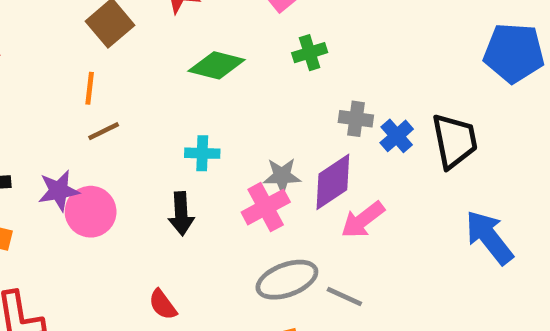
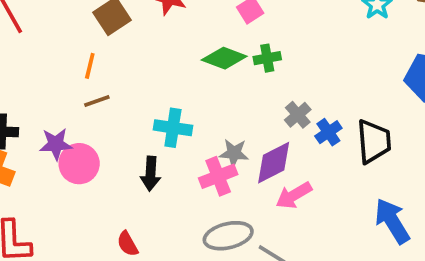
green diamond: (217, 65) -> (224, 58), moved
gray cross: (356, 119) -> (298, 115), turned 35
cyan cross: (202, 153) -> (173, 128), size x1.4

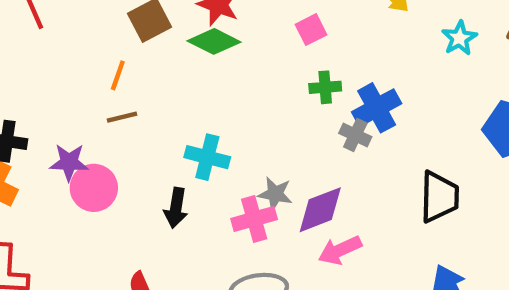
green diamond: (224, 58) -> (214, 41), moved
gray cross: (298, 115) -> (355, 135), moved, turned -30
blue cross: (328, 132) -> (377, 108), moved, size x1.5

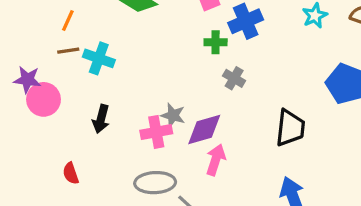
blue cross: (377, 108) -> (246, 21), moved
cyan cross: (207, 157) -> (99, 58), moved
pink arrow: (340, 250) -> (216, 160), turned 128

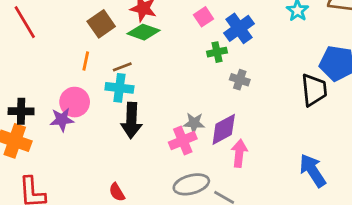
brown line: (68, 51) -> (122, 67), moved
pink circle: (44, 99) -> (75, 102), moved
black arrow: (101, 119) -> (131, 120), moved, size x1.4
black trapezoid: (290, 128) -> (314, 90), moved

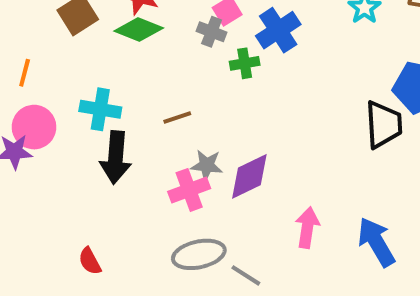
orange line: (86, 61) -> (25, 73), moved
brown line: (122, 67) -> (177, 117), moved
gray cross: (240, 80) -> (212, 32), moved
pink arrow: (239, 153) -> (307, 227), moved

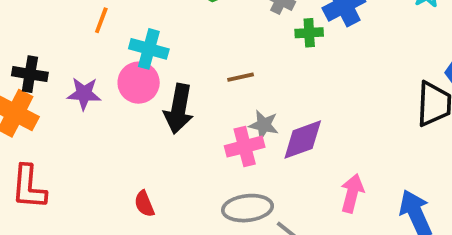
cyan cross: (100, 109) -> (149, 49), moved
pink circle: (34, 127) -> (139, 83), moved

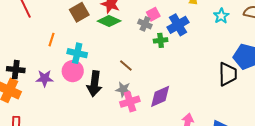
brown line: (241, 77) -> (126, 65), turned 56
gray star: (264, 125) -> (123, 89), moved

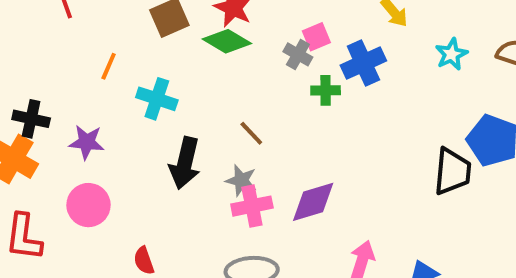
pink circle: (73, 71) -> (88, 205), moved

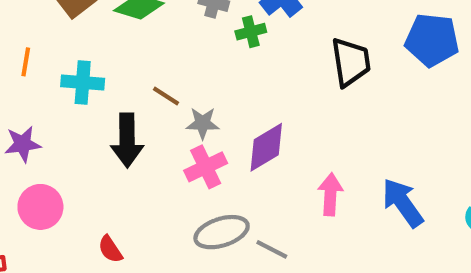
brown line: (251, 133) -> (166, 96), moved
black trapezoid: (452, 171) -> (351, 62), moved
gray star: (241, 180) -> (203, 123), moved

